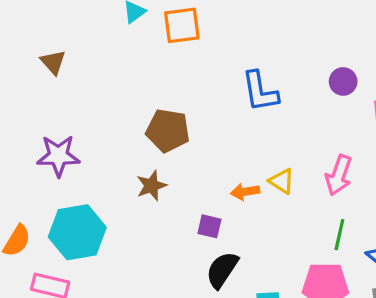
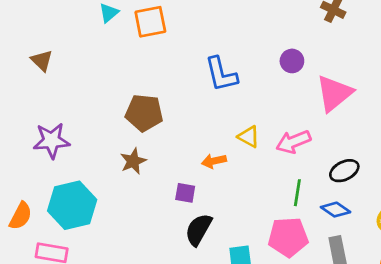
pink arrow: (339, 175) -> (293, 142), turned 52
yellow triangle: (282, 181) -> (249, 137), moved

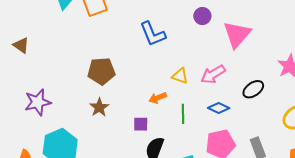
green line: (297, 193) -> (183, 114), moved
blue diamond: (336, 210) -> (219, 108), moved

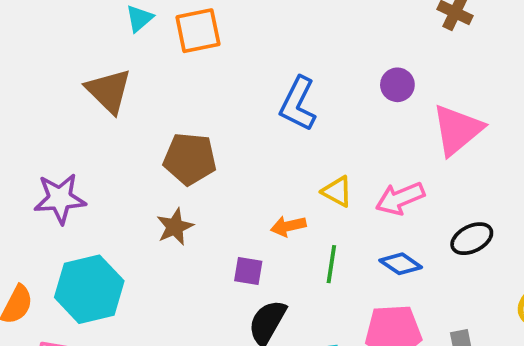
blue L-shape: (153, 34) -> (298, 104), turned 40
brown triangle: (21, 45) -> (109, 91), moved, size x1.5

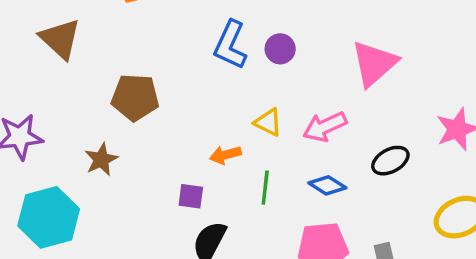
purple circle: (397, 85) -> (280, 49), moved
brown star: (175, 227) -> (101, 160), moved

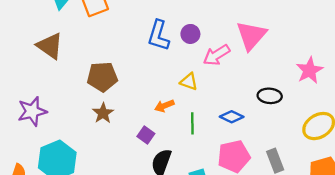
pink arrow: (325, 127) -> (216, 55), moved
brown star: (101, 160) -> (103, 113), moved
black ellipse: (390, 161) -> (270, 96), turned 40
purple square: (191, 196) -> (146, 135), turned 35

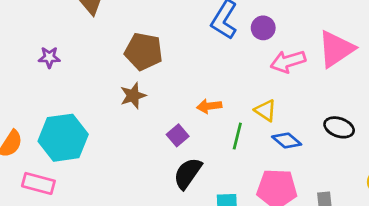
yellow triangle: (189, 82) -> (265, 110), moved
purple star: (32, 111) -> (49, 57), moved, size x0.6

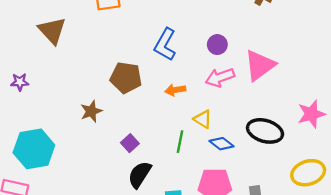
purple circle: (263, 28) -> (217, 45), moved
brown pentagon: (144, 52) -> (126, 78), moved
orange arrow: (209, 106) -> (175, 90), moved
black ellipse: (339, 127) -> (265, 131), size x1.4

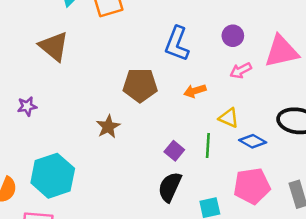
pink triangle: (260, 65) -> (282, 51), turned 32
pink arrow: (220, 77) -> (241, 70), size x0.7
purple square: (130, 143) -> (174, 151), moved

